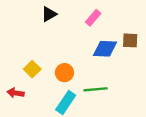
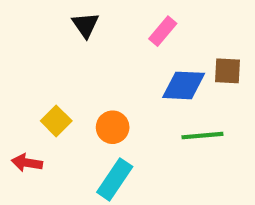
black triangle: (49, 14) -> (85, 25), turned -35
green line: (96, 89) -> (202, 136), moved

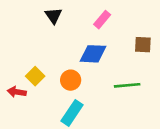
blue diamond: (184, 85) -> (93, 54), moved
red arrow: (27, 163) -> (17, 92), moved

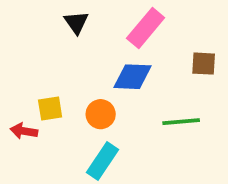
pink rectangle: (102, 20) -> (146, 28), size x1.5
yellow square: (35, 76) -> (50, 109), turned 36

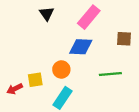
yellow square: (50, 109) -> (35, 80), moved
red arrow: (24, 131) -> (15, 89), moved, turned -35

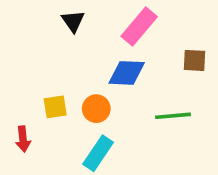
yellow square: (35, 80) -> (55, 107), moved
red arrow: (15, 89) -> (23, 139), turned -70

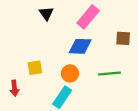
orange circle: (96, 109) -> (70, 73), moved

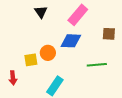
orange circle: (70, 73) -> (48, 53), moved

